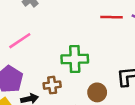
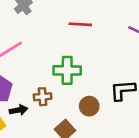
red line: (112, 17) -> (80, 24), moved

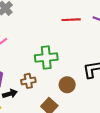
red line: (80, 24) -> (71, 20), moved

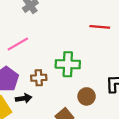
brown cross: (28, 81) -> (39, 78), moved

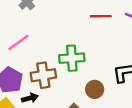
brown cross: (39, 78) -> (43, 75), size x1.5

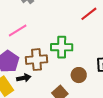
red line: (101, 16) -> (89, 14), turned -42

